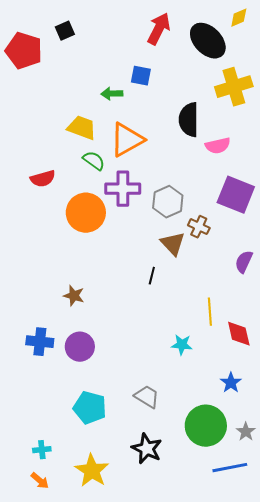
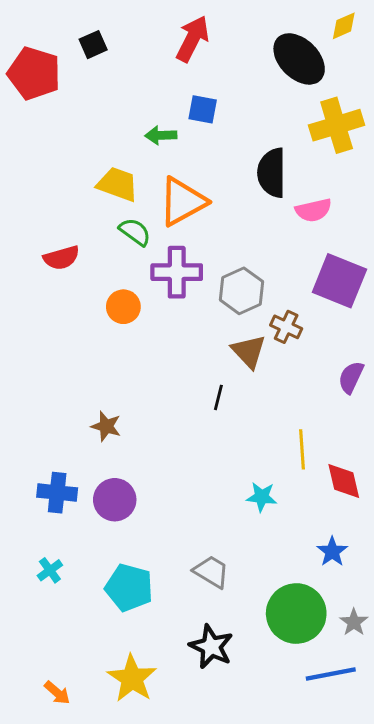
red arrow: (159, 29) -> (193, 39), moved
orange circle: (86, 213) -> (123, 307), size x0.6
cyan cross: (42, 450) -> (50, 570), moved, turned -30

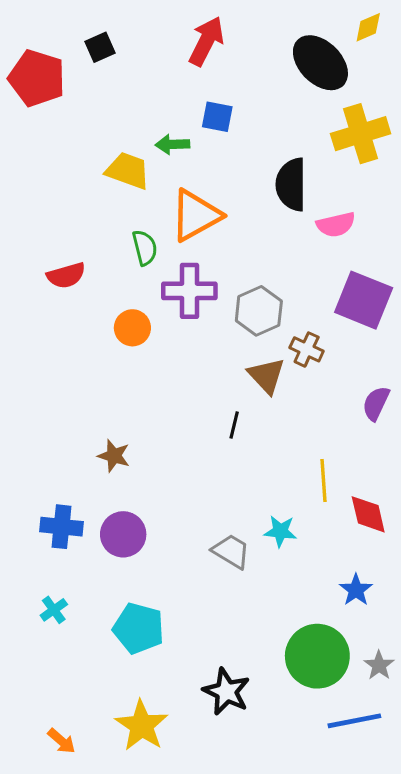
yellow trapezoid: (118, 184) -> (128, 171), moved
green semicircle: (135, 232) -> (145, 248), turned 40
gray trapezoid: (211, 572) -> (231, 551), moved

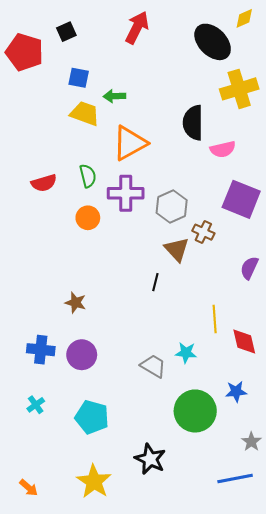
blue square: (217, 117) -> (79, 78), moved
green semicircle: (145, 248) -> (88, 176), moved
blue star: (356, 590) -> (236, 392), turned 30
green circle: (317, 656) -> (195, 411), moved
orange arrow: (62, 741) -> (29, 488), moved

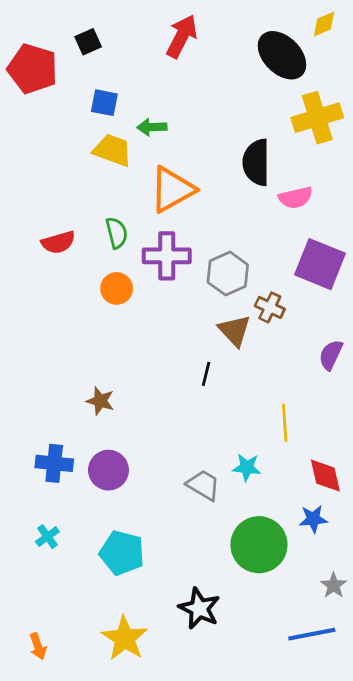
red diamond: (244, 341) -> (325, 476), moved
orange arrow: (29, 488) -> (38, 646), turned 30

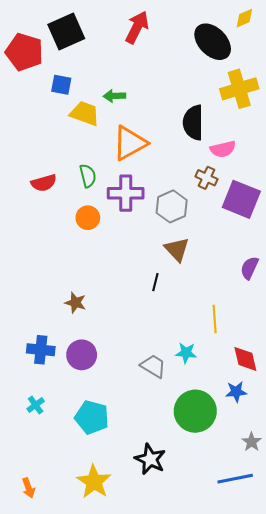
black square: (88, 42) -> (66, 31), size x1.8
blue square: (104, 103) -> (61, 85), moved
brown cross: (270, 307) -> (206, 178), moved

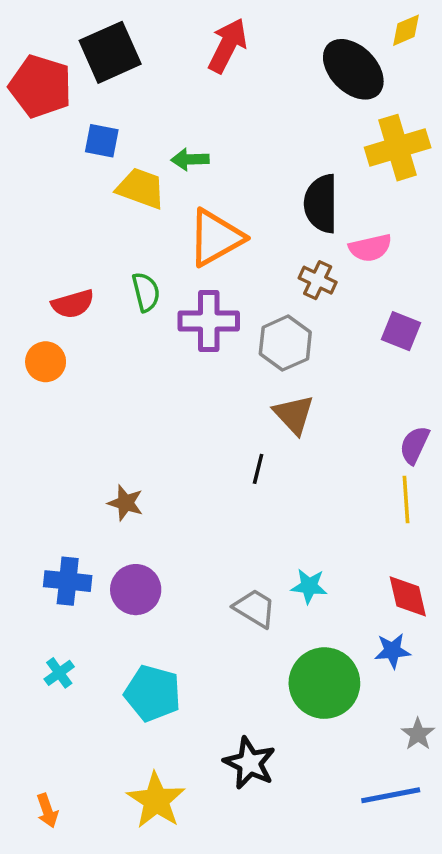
brown cross: (206, 178) -> (318, 280), moved
purple square: (241, 199) -> (401, 331), size x0.6
orange circle: (88, 218) -> (46, 362), moved
yellow line: (215, 319) -> (406, 499), moved

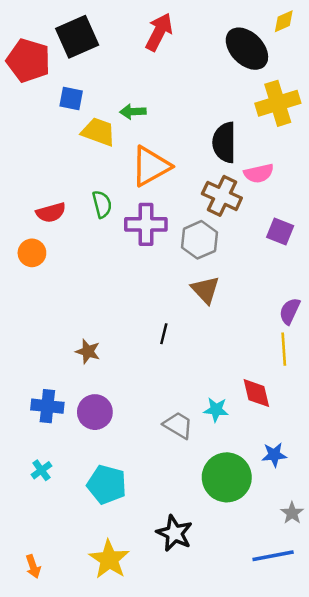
brown cross: (318, 280) -> (222, 196), size x1.5
black line: (258, 469) -> (164, 334), moved
red diamond: (408, 596) -> (256, 393), moved

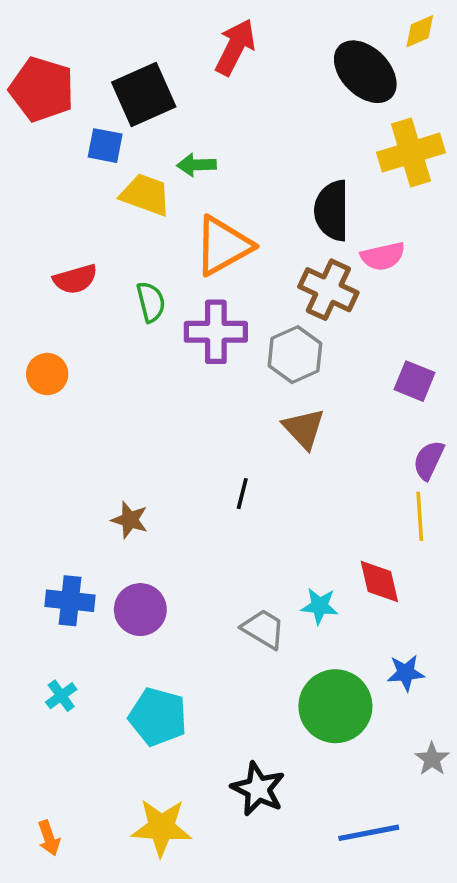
black square: (77, 37) -> (144, 95), moved
red semicircle: (51, 213) -> (75, 279), moved
purple square: (280, 232) -> (414, 381), moved
blue line: (273, 556) -> (369, 833), moved
yellow star: (109, 559) -> (161, 828), turned -30

